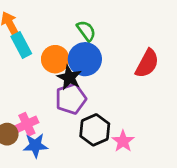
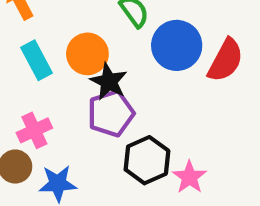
cyan rectangle: (21, 45) -> (36, 60), moved
blue circle: (85, 59) -> (177, 45), moved
pink cross: (27, 124) -> (34, 130), moved

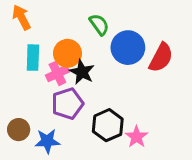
cyan rectangle: (36, 60) -> (33, 58), turned 30
purple pentagon: (111, 113) -> (67, 104), moved
pink cross: (34, 130) -> (57, 73), moved

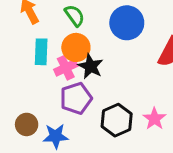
green semicircle: (99, 25) -> (75, 16), moved
blue circle: (128, 48) -> (127, 23), moved
pink star: (137, 137) -> (154, 119), moved

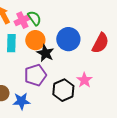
blue circle: (127, 23) -> (68, 39), moved
pink cross: (66, 68) -> (22, 20), moved
pink star: (154, 119) -> (84, 80), moved

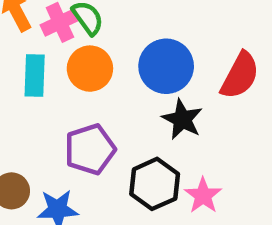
black star: (45, 53) -> (182, 119), moved
pink star: (84, 80) -> (203, 195), moved

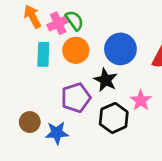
black star: (182, 119) -> (106, 80), moved
pink star: (203, 195) -> (141, 100), moved

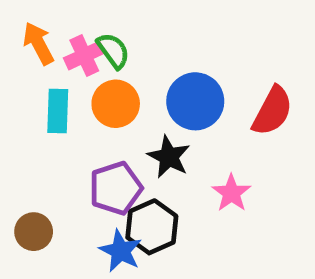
black hexagon: (114, 118) -> (152, 227), moved
blue star: (57, 133) -> (120, 251), moved, turned 30

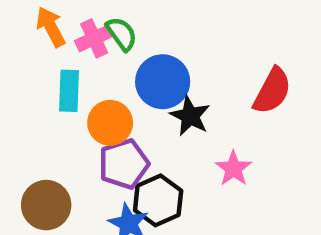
blue circle: (195, 101) -> (163, 82), moved
orange circle: (116, 104) -> (110, 123), moved
black star: (169, 157) -> (190, 116), moved
brown circle: (34, 232) -> (46, 205), size x1.4

